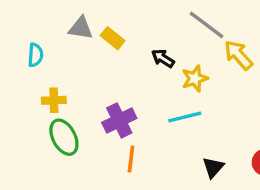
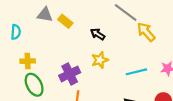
yellow star: (195, 78) -> (100, 60), moved
cyan line: (185, 117) -> (136, 72), moved

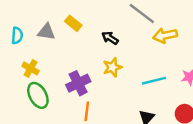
gray triangle: (45, 15) -> (46, 32), moved
yellow arrow: (146, 32) -> (165, 35), turned -60
yellow cross: (28, 61) -> (31, 68), turned 32

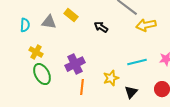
yellow star: (112, 67) -> (111, 78), moved

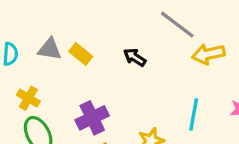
yellow rectangle: (71, 15) -> (81, 54), moved
cyan line: (137, 62) -> (194, 115), turned -66

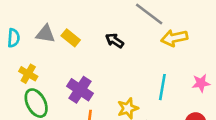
purple cross: (92, 118) -> (80, 90), turned -30

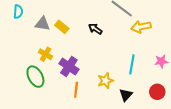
cyan semicircle: (14, 38) -> (18, 12), moved
yellow cross: (28, 74) -> (46, 54), moved

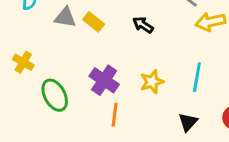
yellow cross: (46, 54) -> (23, 62), moved
yellow star: (105, 81) -> (152, 82), moved

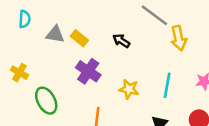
yellow arrow: (210, 22) -> (179, 38), turned -90
purple cross: (104, 80) -> (88, 71), moved
yellow star: (152, 82) -> (129, 89), turned 30

